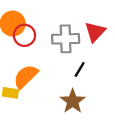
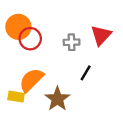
gray cross: (66, 39) -> (72, 42), size x0.6
brown star: (73, 101) -> (57, 99), moved

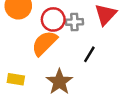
red circle: (30, 39) -> (53, 19), moved
orange semicircle: (31, 80) -> (44, 43), moved

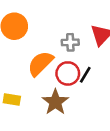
red circle: (53, 19) -> (68, 73), moved

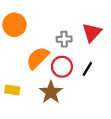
black line: (85, 75) -> (87, 69), moved

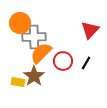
gray cross: (64, 39) -> (34, 37), moved, size x1.6
brown star: (51, 92) -> (34, 76), moved

